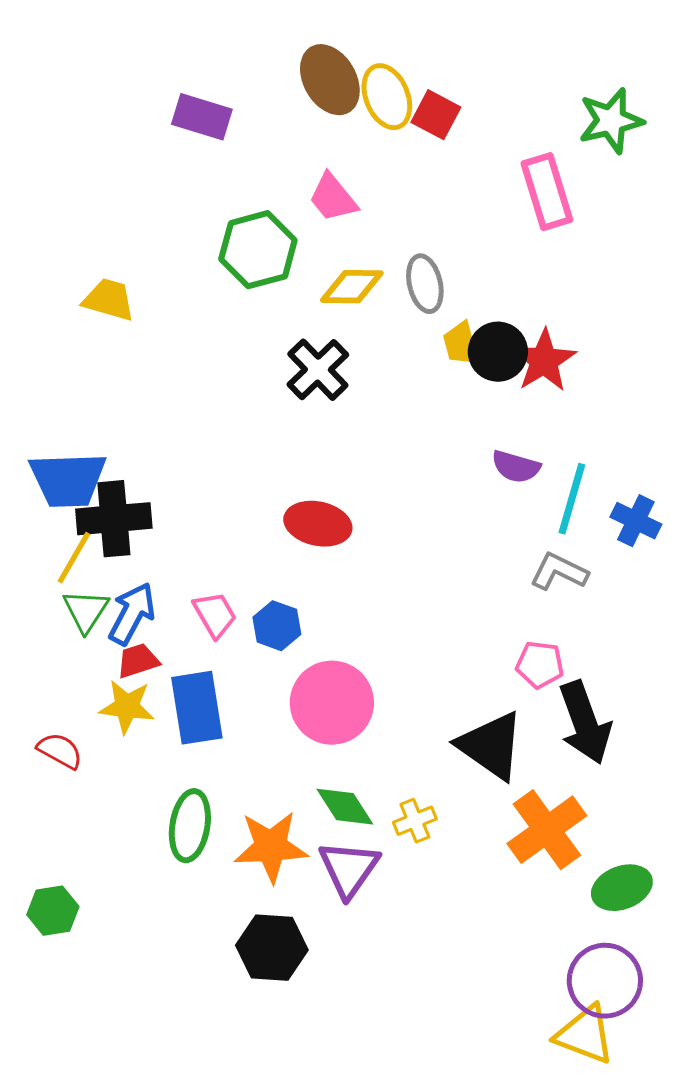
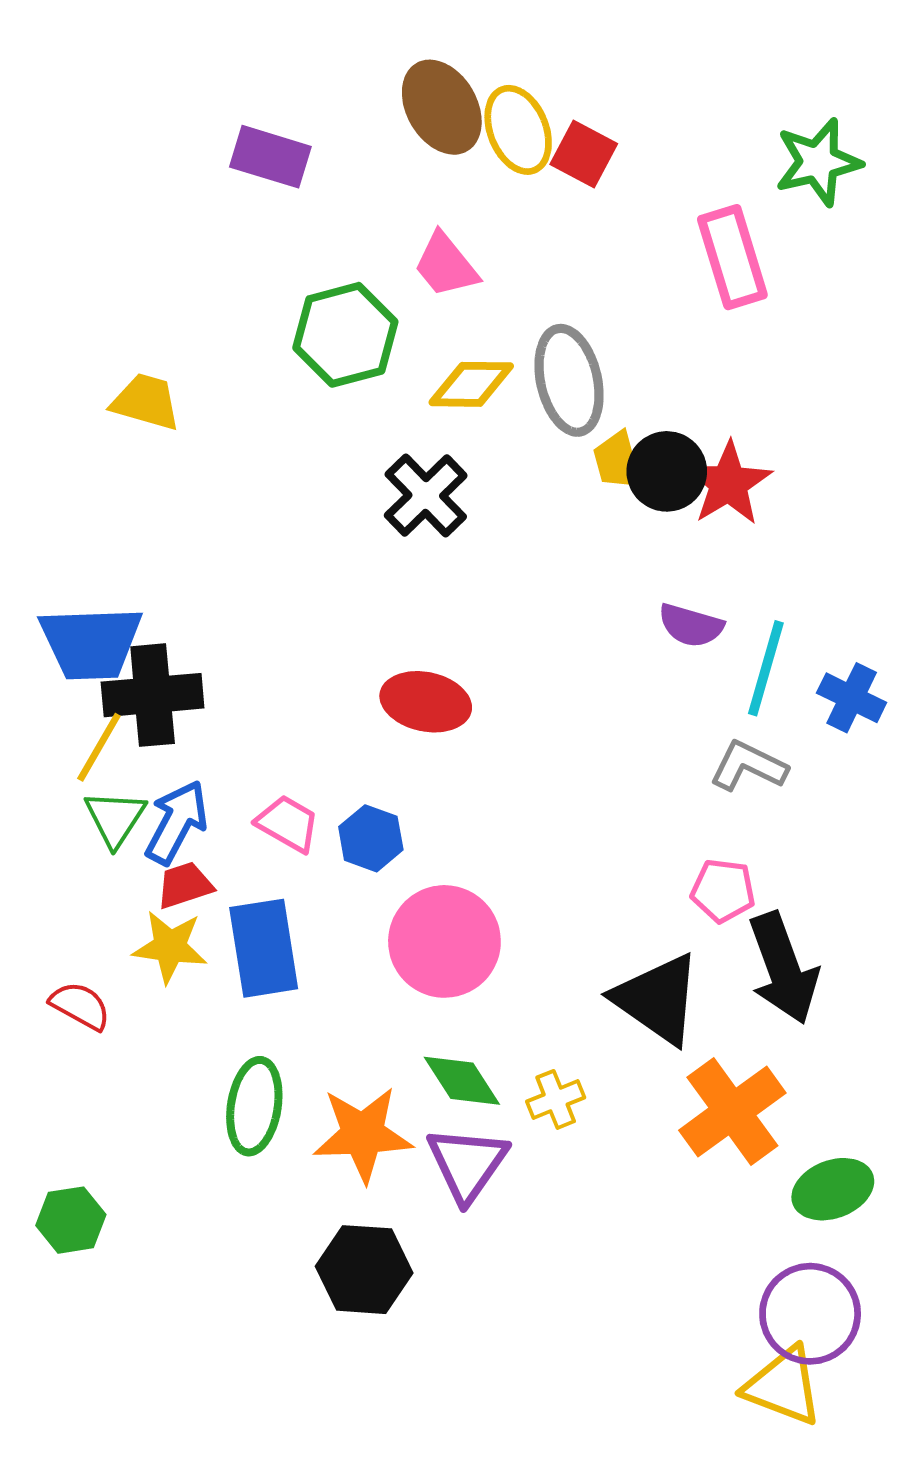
gray ellipse: (425, 284) -> (569, 380), size x1.4
pink trapezoid: (215, 615) -> (288, 824), turned -30

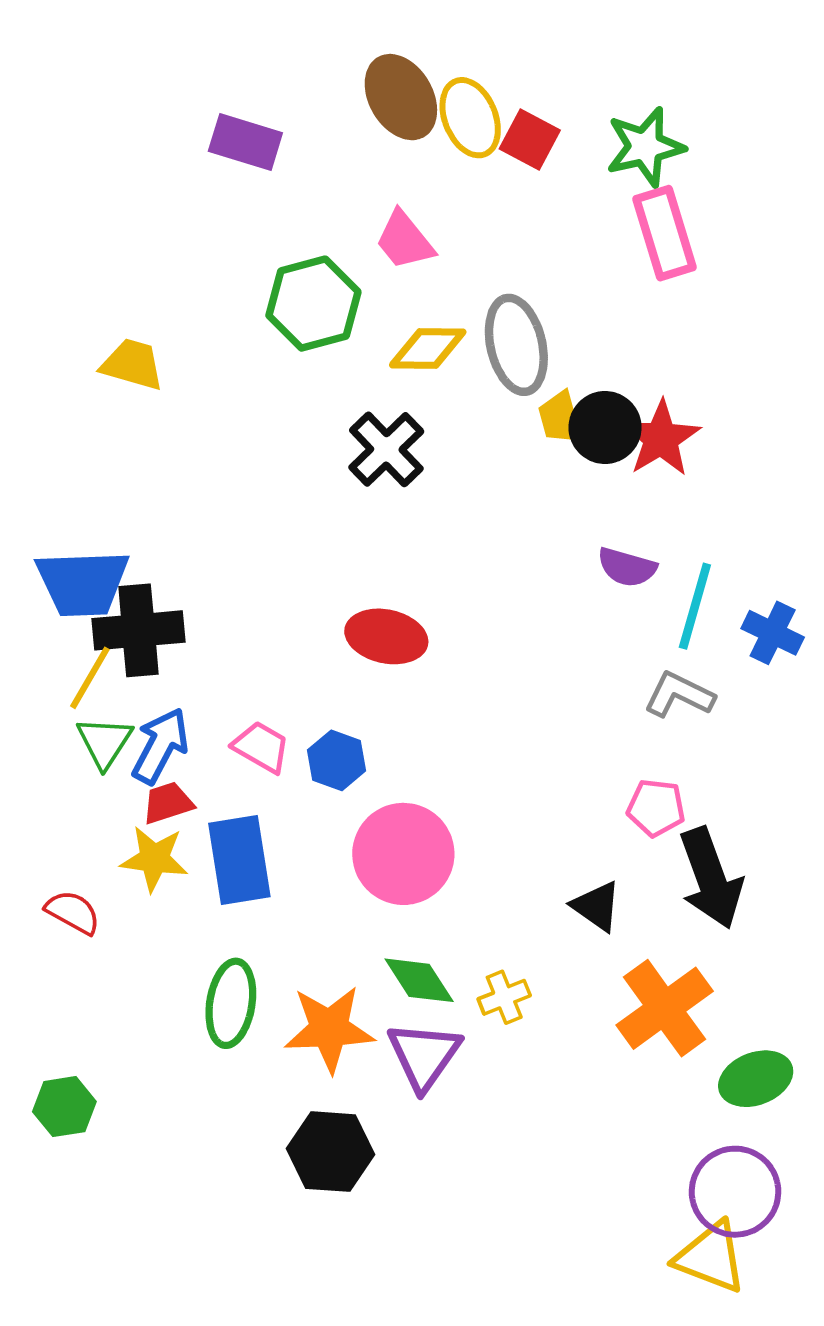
green star: (818, 162) -> (645, 147), moved
black triangle: (657, 999) -> (597, 906), size x0.6

